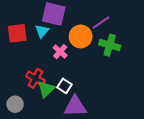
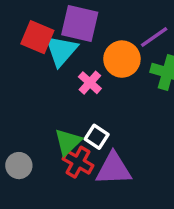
cyan triangle: (42, 31) -> (61, 51), size x1.5
red square: (17, 33) -> (37, 37), moved, turned 30
red cross: (35, 78) -> (78, 162), moved

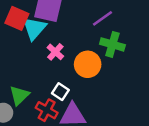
orange circle: (122, 59) -> (88, 64), moved
green triangle: (68, 142) -> (19, 95), moved

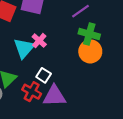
cyan triangle: (34, 28) -> (24, 48), moved
orange circle: (88, 64) -> (90, 51), moved

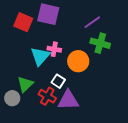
pink cross: (39, 41) -> (54, 49), turned -32
orange circle: (90, 51) -> (78, 61), moved

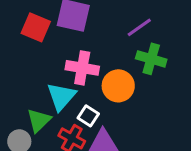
pink cross: (54, 49) -> (82, 68), size x1.5
cyan triangle: (40, 56) -> (61, 96), moved

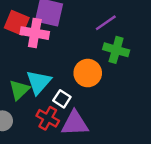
pink cross: (82, 68) -> (35, 33), moved
green triangle: (39, 120) -> (19, 90), moved

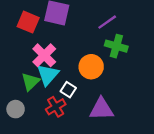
pink cross: (35, 33) -> (44, 55), moved, turned 35
red cross: (48, 118) -> (56, 107), turned 30
purple triangle: (75, 123) -> (101, 109), moved

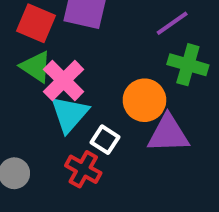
green triangle: (30, 82) -> (36, 67), moved, turned -42
red cross: (56, 107) -> (83, 169), turned -30
purple triangle: (101, 109) -> (168, 134), moved

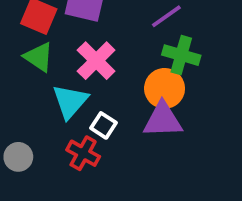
pink cross: (64, 80) -> (96, 61), moved
orange circle: (144, 100) -> (165, 88), moved

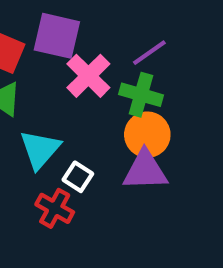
green cross: (181, 55) -> (141, 95), moved
pink cross: (96, 61) -> (88, 76), moved

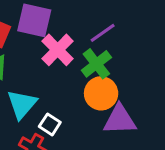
green cross: (141, 95) -> (96, 64), turned 36
purple triangle: (145, 170) -> (120, 120), moved

